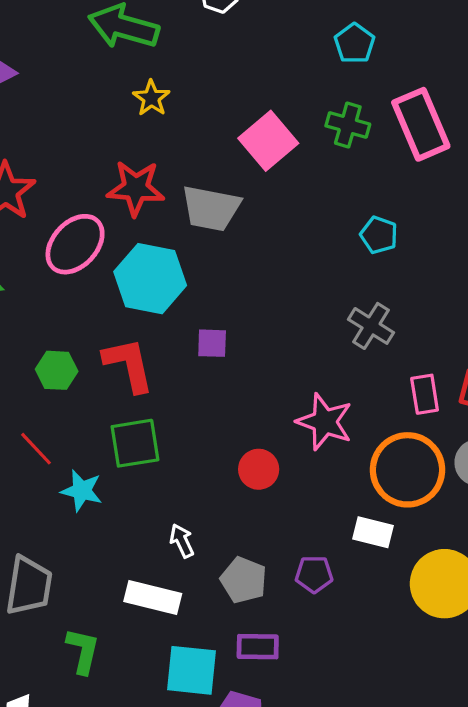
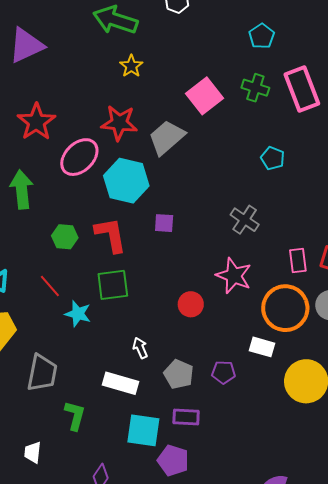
gray trapezoid: (211, 208) -> (167, 137), turned 126
gray cross: (371, 326) -> (245, 220), moved

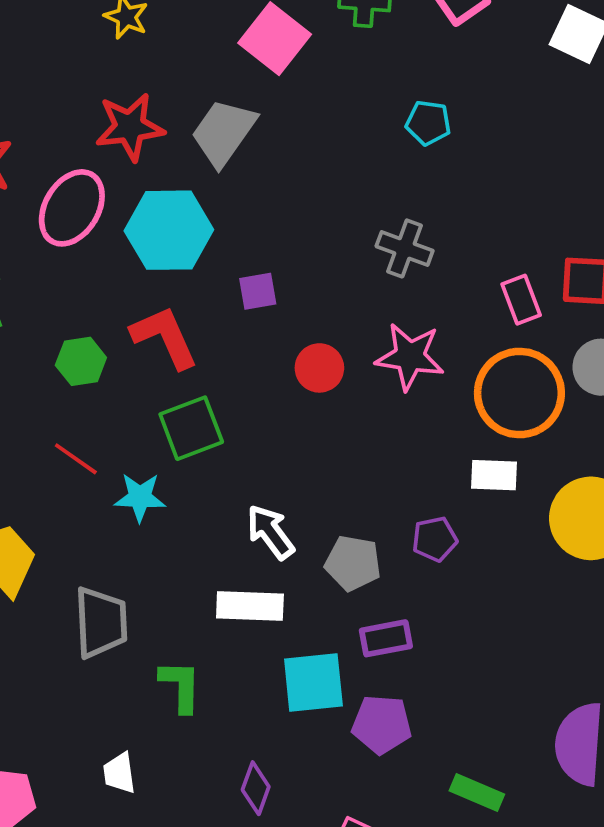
red circle: (191, 304) -> (319, 368), moved
white arrow: (140, 348) -> (270, 532), size x1.4

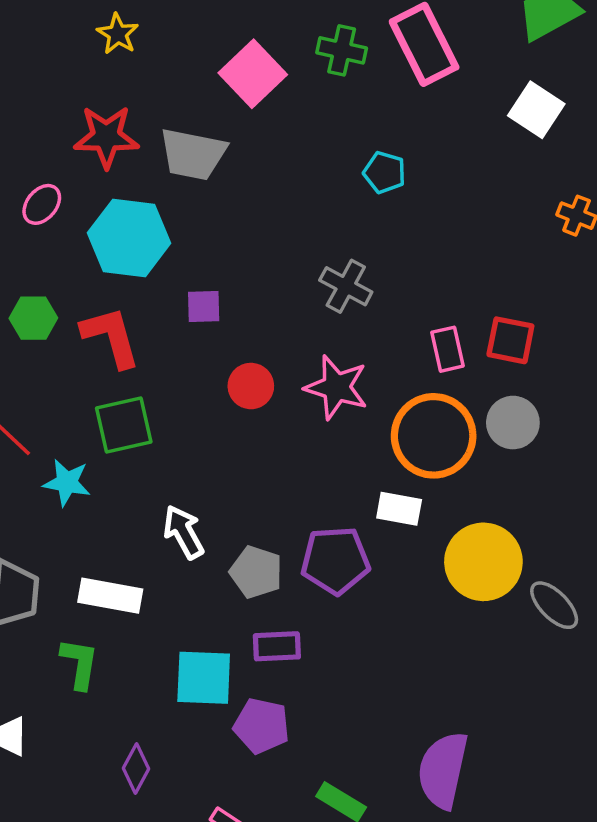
gray trapezoid: (223, 132) -> (193, 154), turned -122
pink ellipse: (72, 208) -> (42, 204), size x0.6
green hexagon: (81, 361) -> (33, 318), moved
purple pentagon: (435, 539) -> (335, 560), size x1.6
white rectangle: (250, 606) -> (110, 596), moved

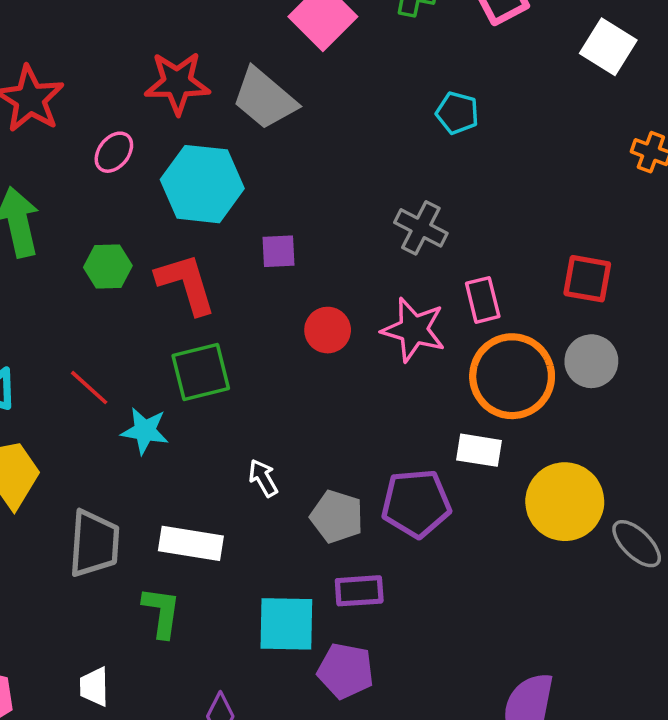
gray trapezoid: (193, 154) -> (264, 99), turned 30
pink rectangle: (448, 349) -> (483, 300), moved
white arrow: (184, 532) -> (263, 478), size x0.7

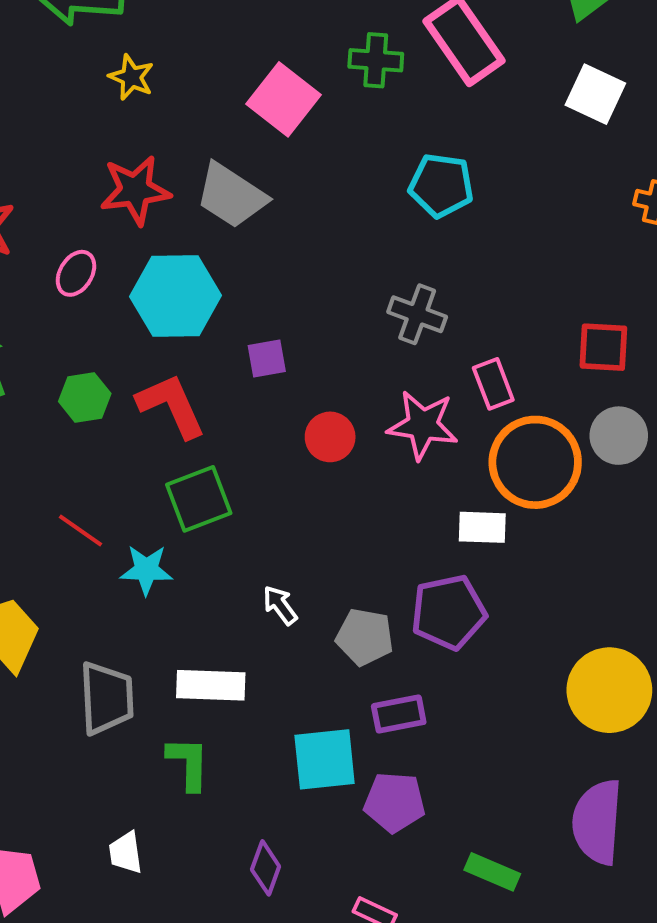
cyan pentagon: (457, 113) -> (441, 185), size x1.4
white rectangle: (479, 450) -> (482, 527), moved
yellow circle: (565, 502) -> (609, 690), moved

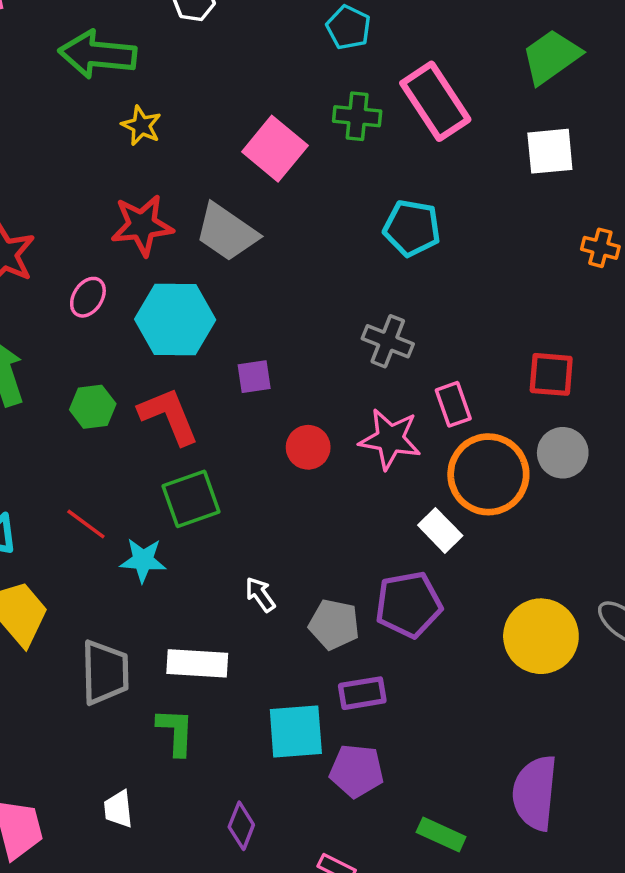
white square: (595, 94) -> (550, 151), turned -32
white rectangle: (482, 527) -> (440, 530), turned 42
yellow circle: (609, 690) -> (541, 636), moved

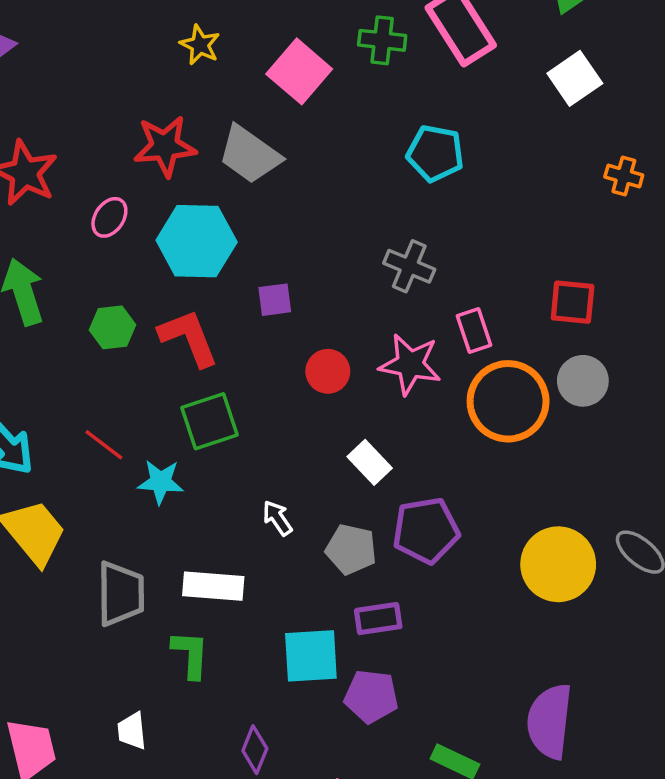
yellow star: (141, 126) -> (200, 45), moved
white square: (550, 151) -> (575, 78), turned -30
white rectangle: (440, 530) -> (370, 462), moved

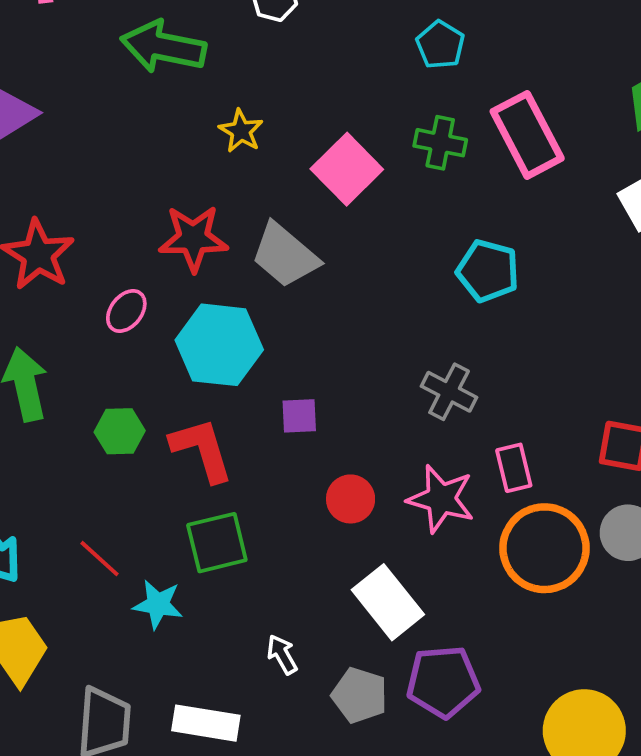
white rectangle: (370, 462) -> (388, 602), size x1.5

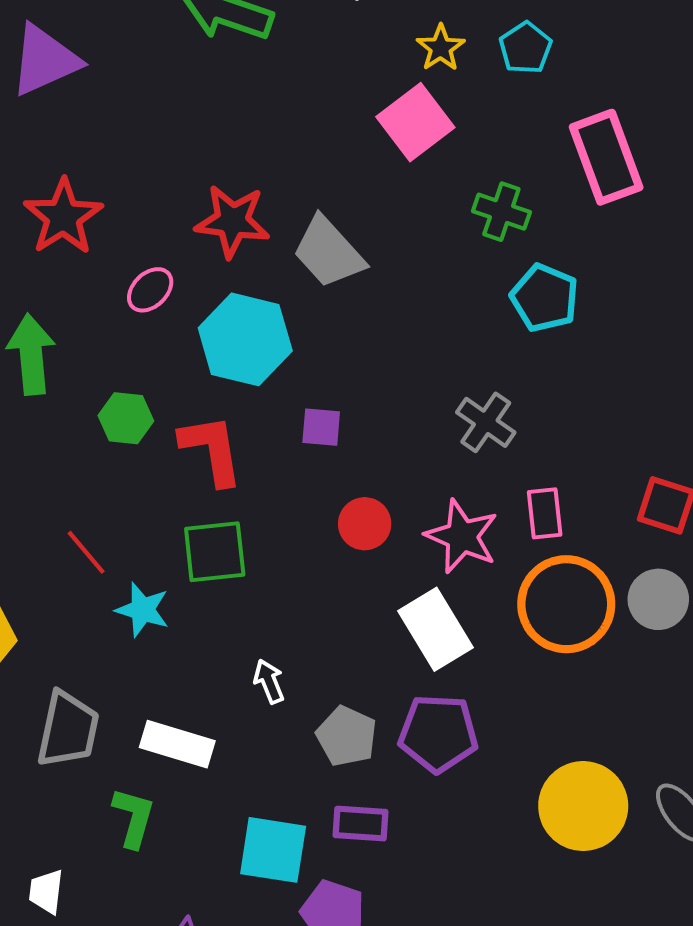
yellow star: (241, 131) -> (441, 48), moved
green cross: (440, 143) -> (501, 212), moved
pink square: (347, 169) -> (415, 122), moved
white rectangle: (388, 602) -> (435, 629), moved

